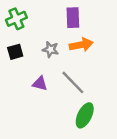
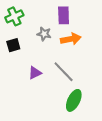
gray star: (51, 49) -> (44, 34), moved
purple triangle: (40, 84) -> (35, 73), turned -40

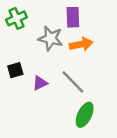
gray star: (44, 34) -> (51, 38), size x1.5
black square: (13, 45) -> (15, 70), moved

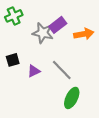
purple rectangle: (73, 17) -> (58, 25), moved, turned 54
orange arrow: (81, 44) -> (84, 34), moved

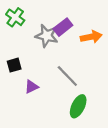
green cross: (14, 16) -> (15, 17), turned -30
purple triangle: (34, 71) -> (31, 87), moved

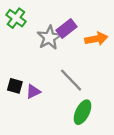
gray star: (47, 36) -> (49, 38), turned 30
black square: (14, 65) -> (15, 86), moved, turned 32

